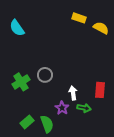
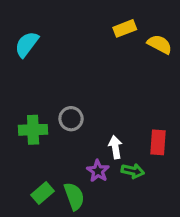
yellow rectangle: (79, 18) -> (125, 28), turned -40
cyan semicircle: (17, 28) -> (27, 44), turned 72
green cross: (21, 82) -> (33, 130), turned 30

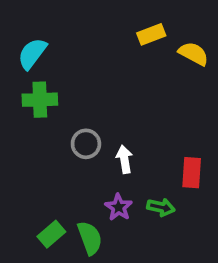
green cross: (33, 130) -> (40, 100), moved
white arrow: (115, 147) -> (124, 159), moved

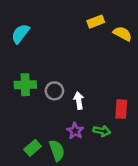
green cross: (40, 100) -> (25, 85), moved

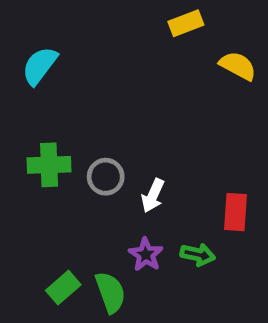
yellow rectangle: (96, 22) -> (186, 23), moved
white arrow: (79, 101) -> (153, 196), turned -147

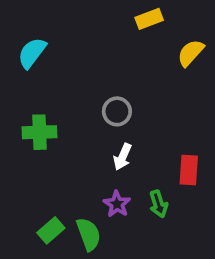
yellow semicircle: (238, 66) -> (191, 53), turned -76
gray circle: (106, 177) -> (117, 111), moved
green arrow: (198, 255) -> (158, 204), turned 60

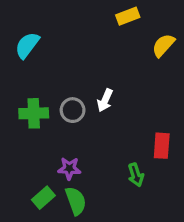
gray circle: (117, 111) -> (73, 110), moved
white arrow: (123, 157) -> (105, 100), moved
purple star: (117, 204) -> (69, 168), moved, turned -30

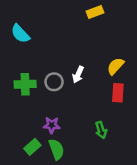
cyan semicircle: (27, 45) -> (20, 34), turned -80
yellow semicircle: (163, 45) -> (115, 66), moved
red rectangle: (162, 146) -> (118, 93), moved

